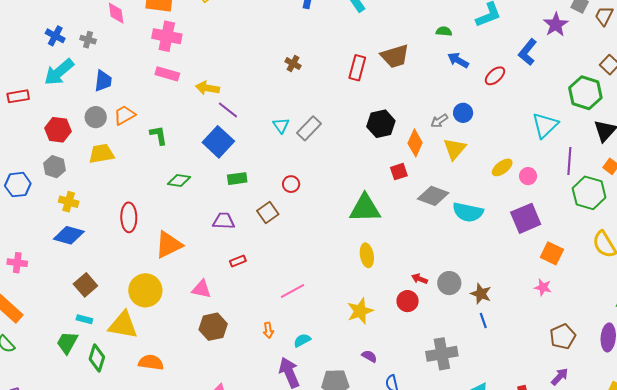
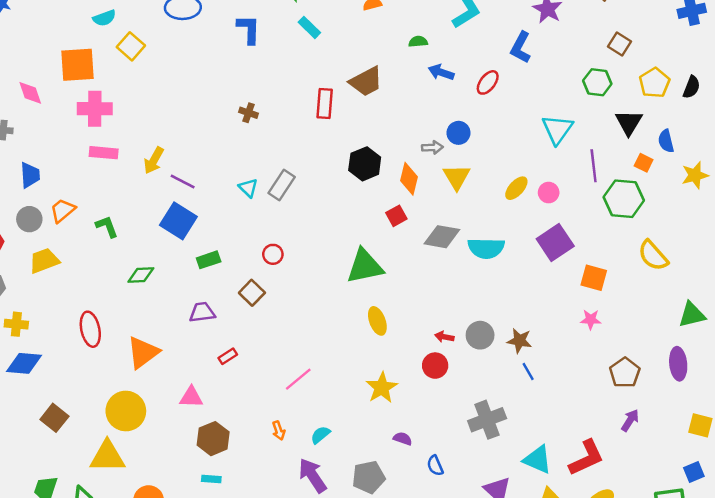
yellow arrow: (207, 88) -> (154, 160), turned -60
green hexagon: (585, 93) -> (597, 82), size x0.7
gray arrow: (439, 121) -> (432, 147), turned -138
cyan rectangle: (84, 319) -> (211, 479), moved

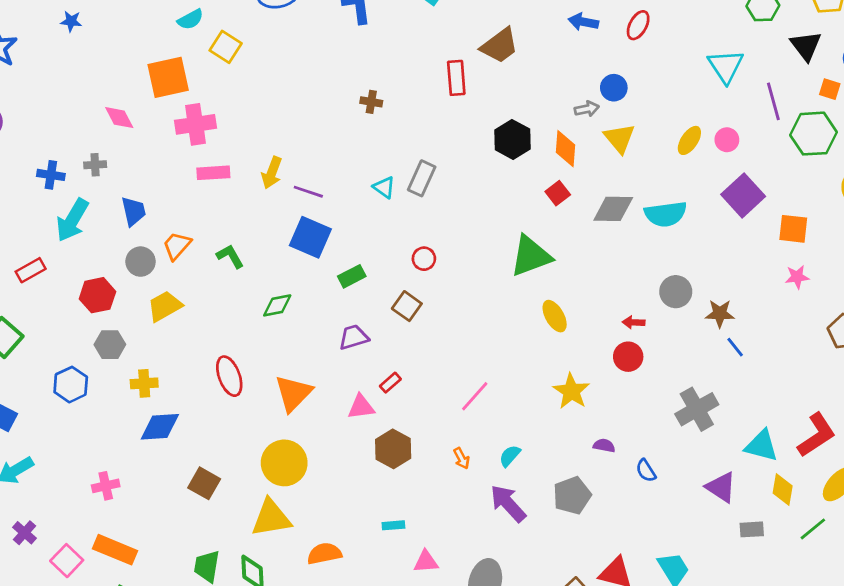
gray circle: (480, 335) -> (676, 292), moved
pink triangle: (191, 397) -> (361, 407), moved
brown hexagon: (213, 439) -> (393, 449), moved

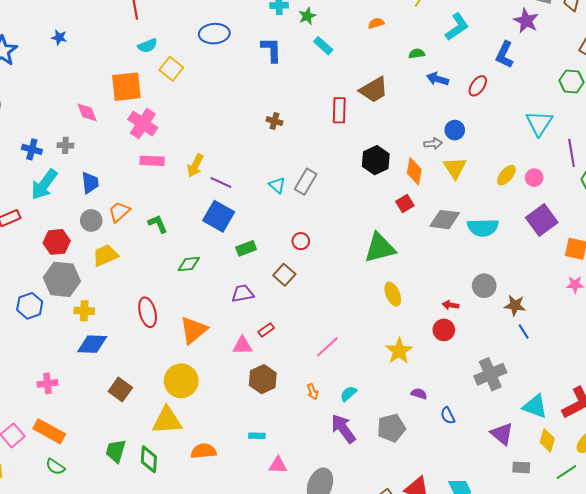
pink cross: (195, 124) -> (143, 124), turned 36
gray hexagon: (110, 345) -> (62, 279), size x1.6

